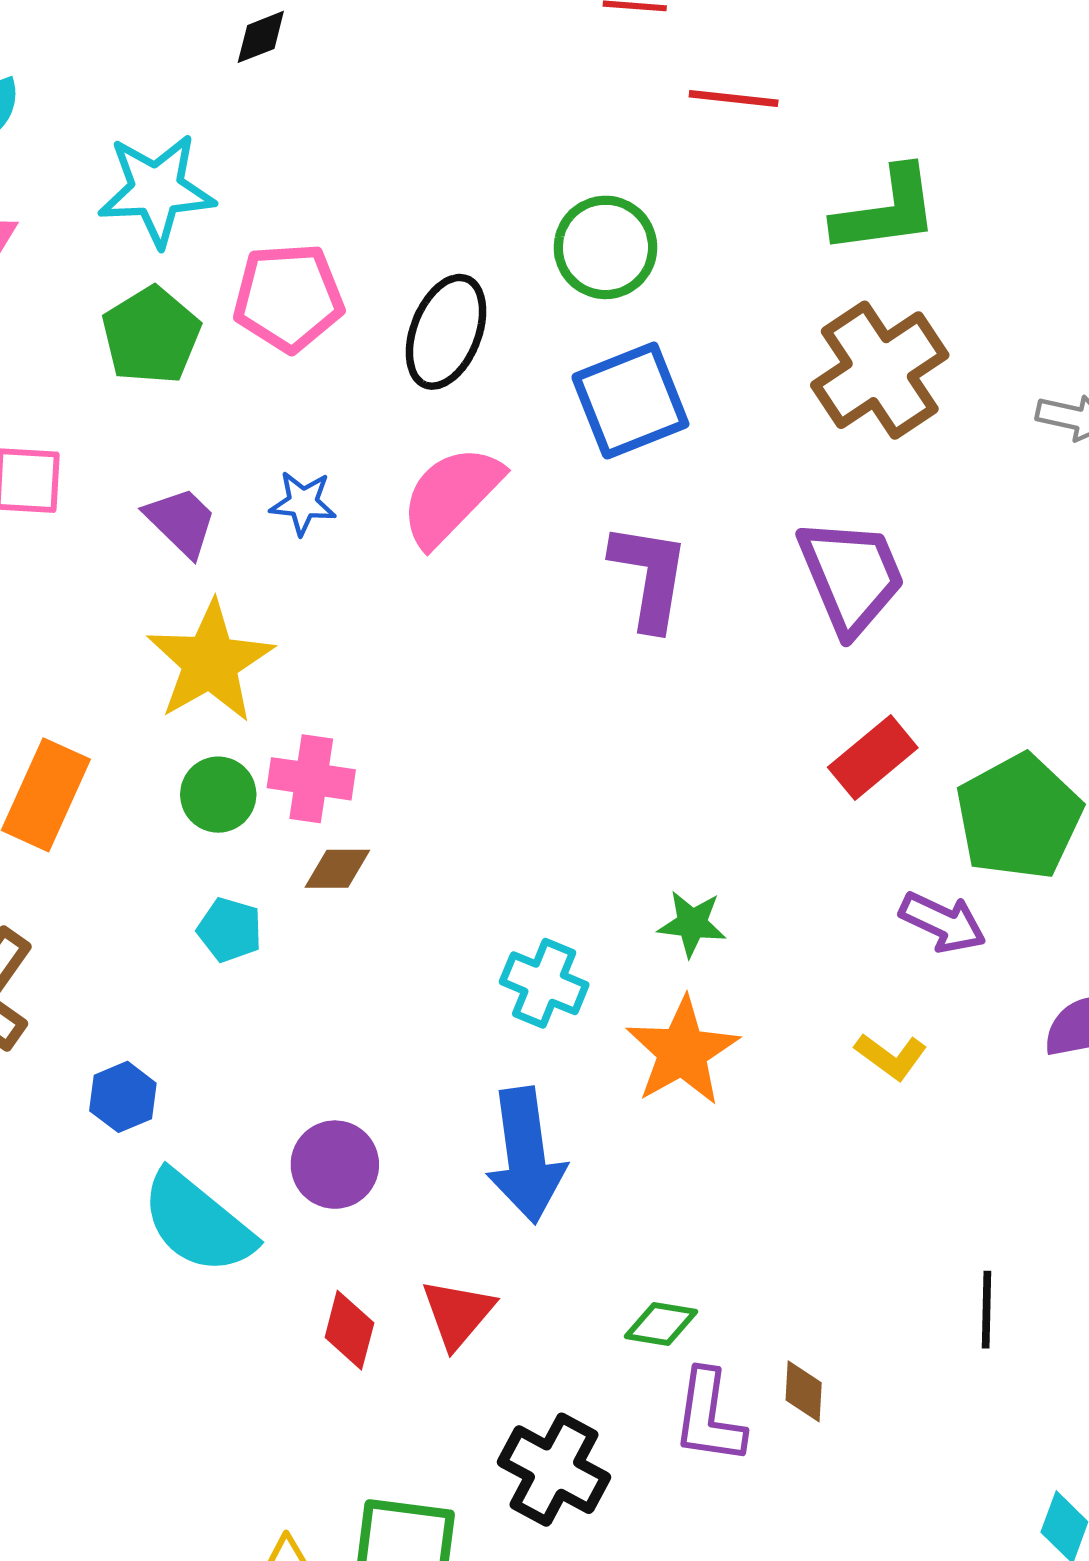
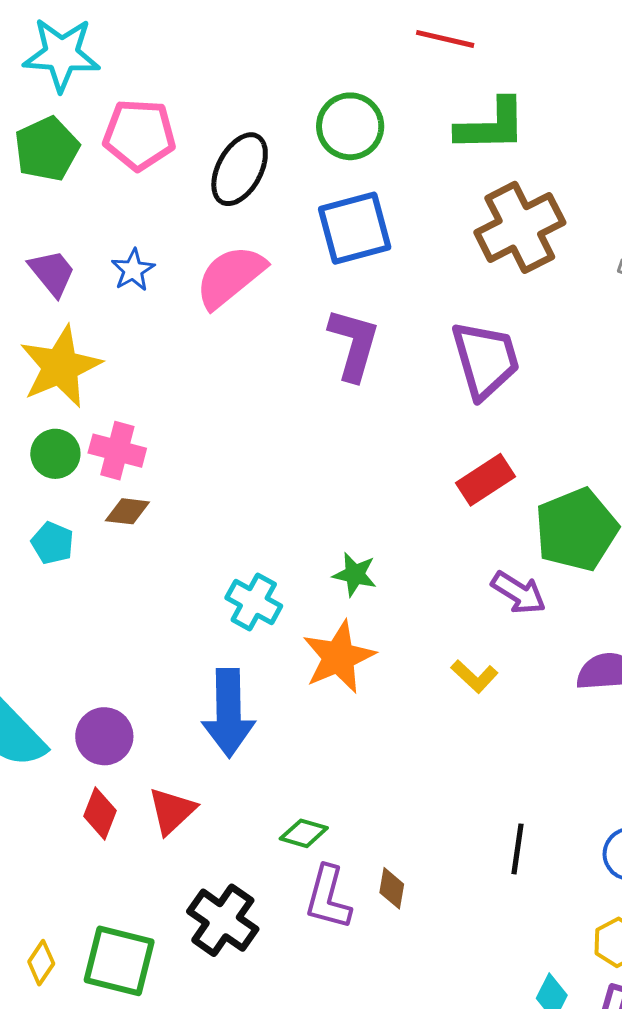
green L-shape: (886, 211) -> (491, 125), moved
blue star: (303, 503) -> (133, 270), turned 30
purple circle: (335, 1165) -> (104, 736), moved

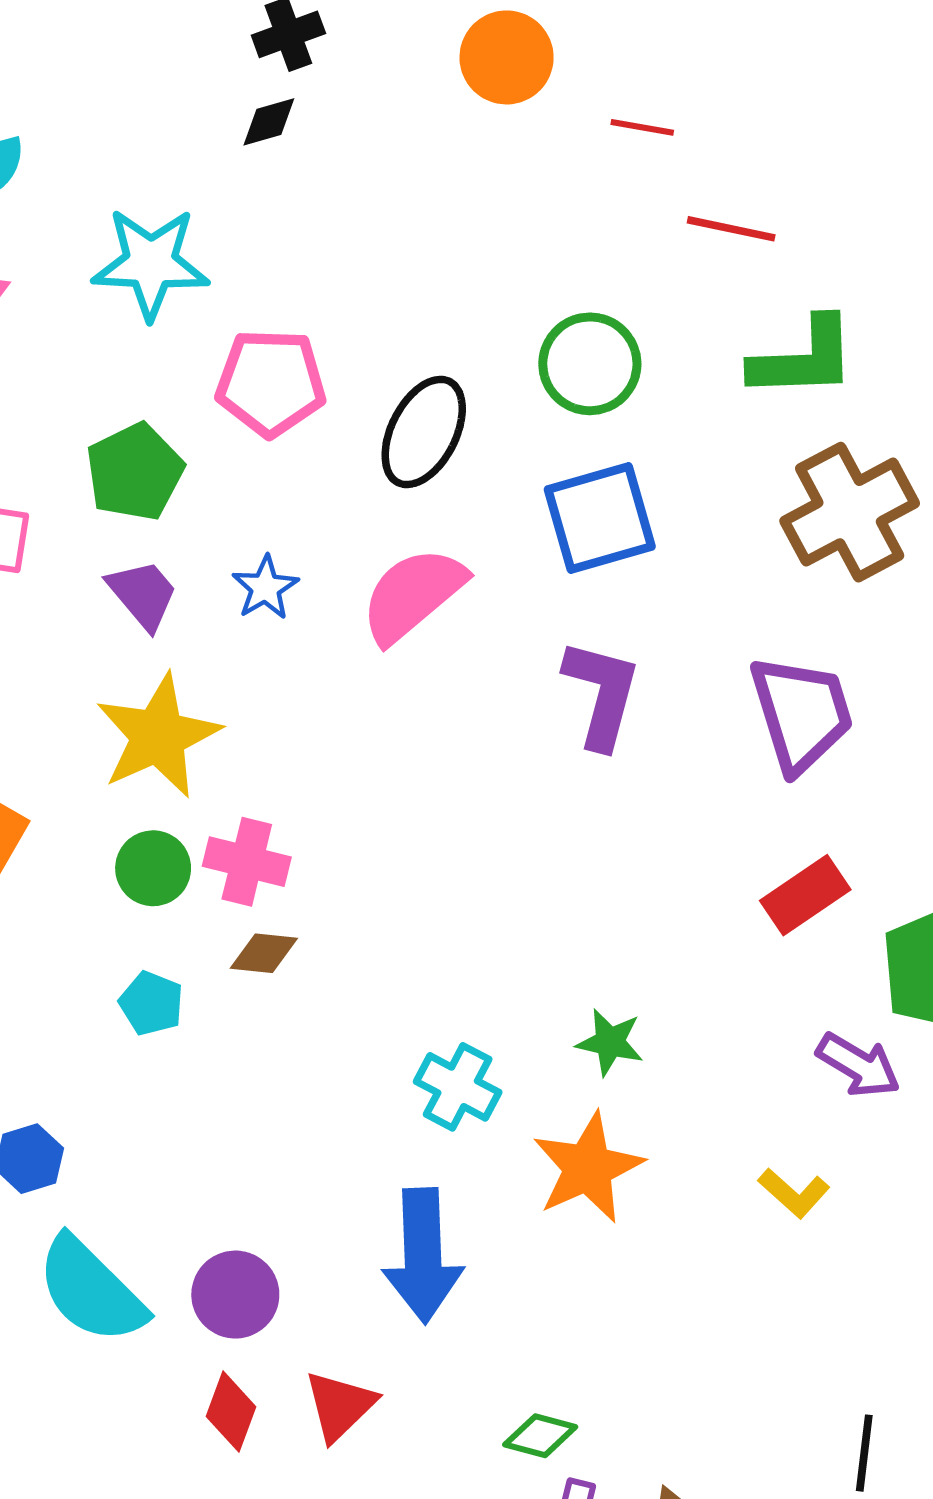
green pentagon: (47, 149) -> (135, 472), moved

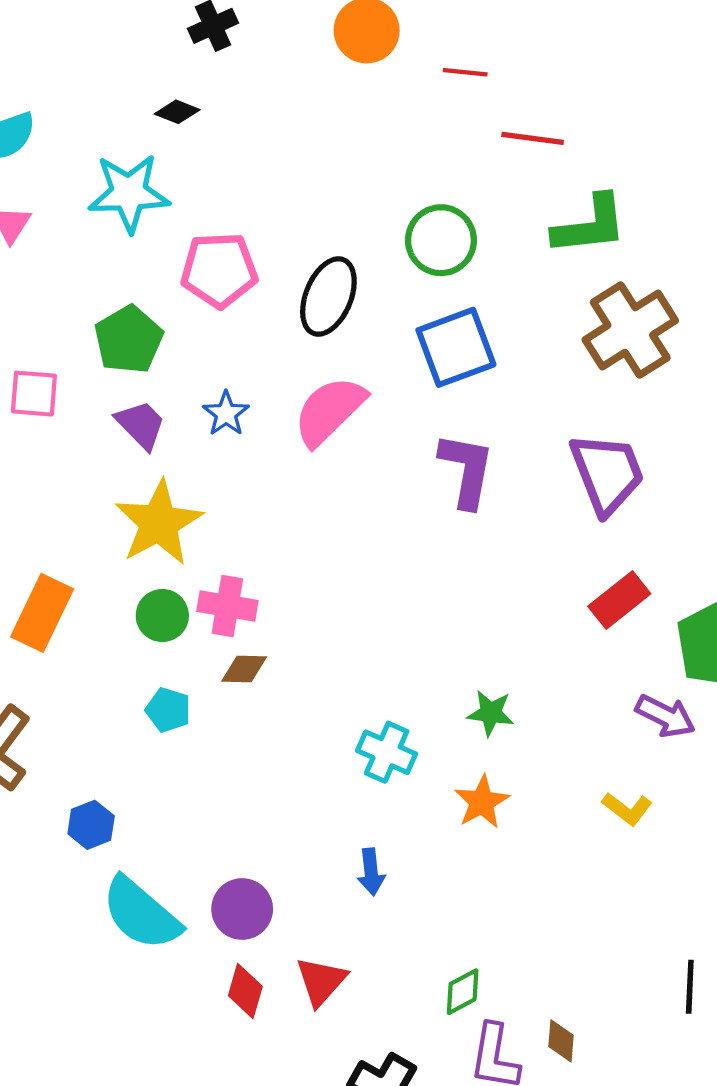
black diamond: (269, 122) -> (177, 112), moved, turned 42
orange star: (588, 1168) -> (482, 802), size x0.7
blue arrow: (423, 1256) -> (371, 872), size x0.5
green diamond: (540, 1436) -> (463, 992), turned -39

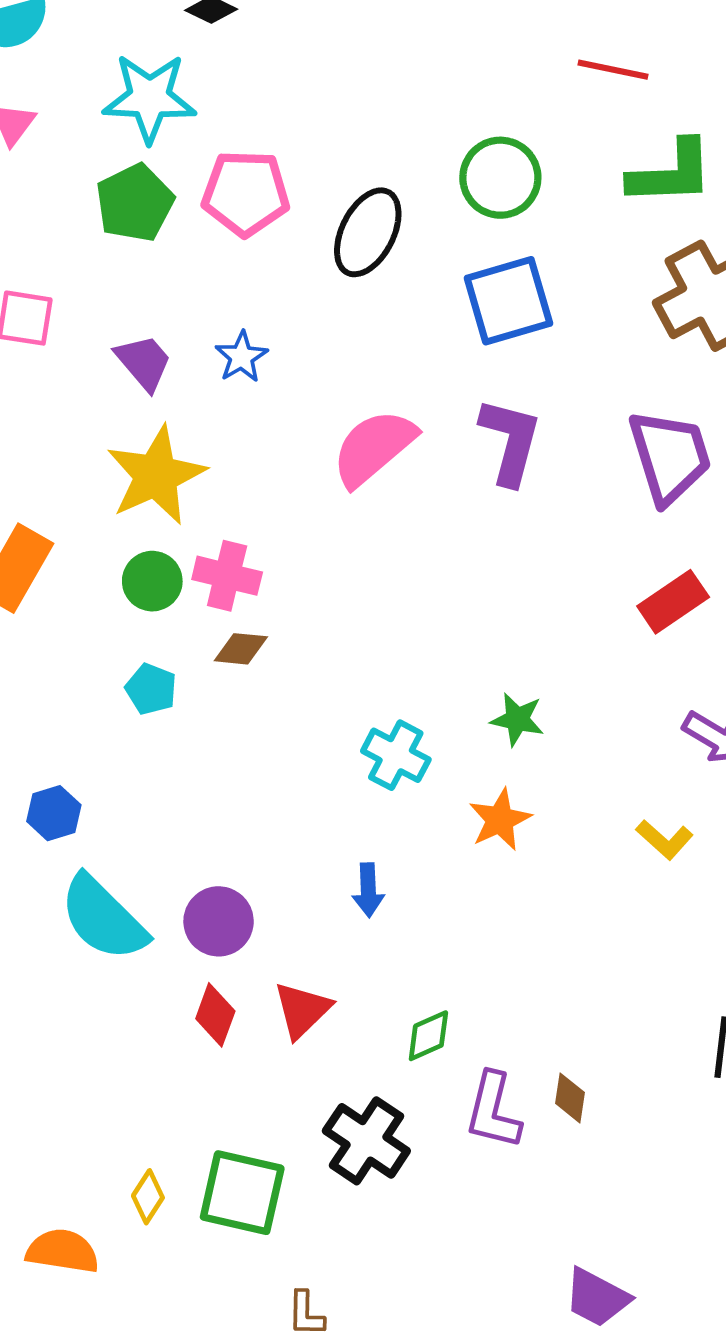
green pentagon: (129, 340) -> (135, 203), moved
pink semicircle: (329, 411) -> (374, 448), moved
green diamond: (463, 992) -> (428, 1036), moved

